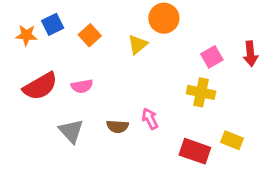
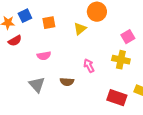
orange square: (90, 35) -> (49, 23), turned 32
red semicircle: (40, 86) -> (15, 41), moved, size x0.6
pink arrow: (150, 119) -> (89, 66), moved

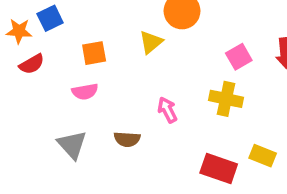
orange square: (49, 23) -> (94, 53), moved

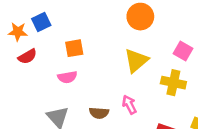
yellow triangle: (151, 42) -> (136, 61), moved, size x1.4
pink square: (239, 57) -> (183, 51), turned -30
pink arrow: (167, 110) -> (129, 105), moved

